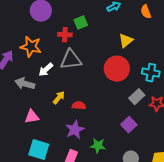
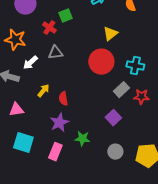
red cross: (65, 35) -> (49, 28), turned 32
gray triangle: (71, 60) -> (55, 53), size x0.7
red semicircle: (79, 106) -> (63, 99), turned -104

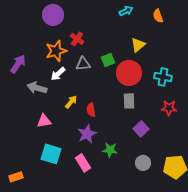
green square: (65, 16) -> (108, 60), moved
orange star: (15, 40) -> (56, 51), moved, turned -30
gray rectangle: (121, 90) -> (129, 101), moved, turned -49
pink rectangle: (55, 152) -> (83, 163), turned -54

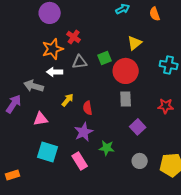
purple arrow: (18, 64) -> (14, 104), moved
white arrow: (58, 74) -> (55, 72), turned 42
cyan cross: (163, 77) -> (169, 65), moved

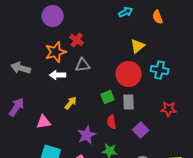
green square: (105, 58) -> (108, 97), moved
cyan cross: (169, 65) -> (160, 70), moved
gray arrow: (34, 86) -> (21, 68), moved
red semicircle: (88, 108) -> (112, 122), moved

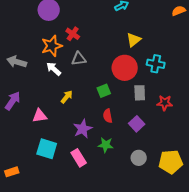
orange semicircle: (158, 17) -> (179, 11), moved, turned 88
white arrow: (58, 75) -> (54, 69), turned 42
gray rectangle: (129, 102) -> (140, 93), moved

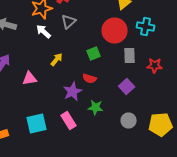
gray triangle: (79, 59) -> (69, 22), turned -35
red semicircle: (108, 116) -> (90, 78), moved, turned -64
cyan square: (47, 149) -> (37, 124), moved, turned -30

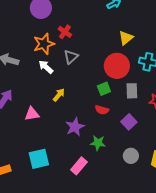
green square: (94, 54) -> (104, 89), moved
red semicircle: (90, 78) -> (102, 110), moved
pink rectangle: (69, 120) -> (79, 166), moved, turned 72

